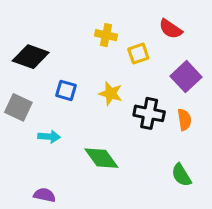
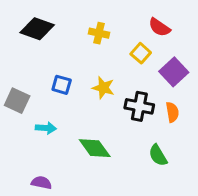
yellow square: (138, 54) -> (141, 53), moved, turned -30
black diamond: (31, 57) -> (37, 29), moved
green semicircle: (181, 175) -> (158, 155), moved

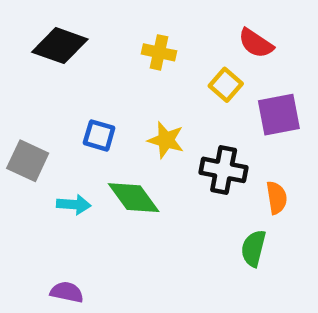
purple square: (174, 72) -> (279, 115), turned 32
orange semicircle: (172, 112) -> (277, 198), moved
green diamond: (95, 148) -> (134, 198), moved
green semicircle: (158, 155) -> (253, 248), turned 45

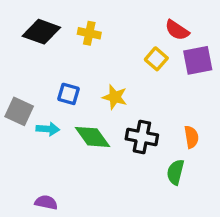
yellow cross: (159, 52) -> (89, 33), moved
purple square: (279, 115) -> (198, 60), moved
black cross: (224, 170) -> (142, 137), moved
cyan arrow: (74, 205) -> (48, 129), moved

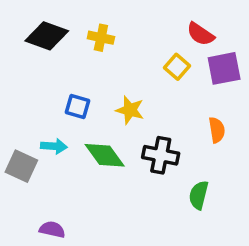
gray square: (19, 111) -> (21, 166), moved
orange semicircle: (191, 137) -> (217, 130), moved

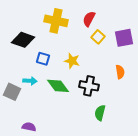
red semicircle: (200, 34) -> (89, 19), moved, turned 84
black diamond: (47, 36) -> (23, 40), moved
yellow cross: (101, 38) -> (56, 21), size x1.6
green semicircle: (199, 195) -> (100, 113), moved

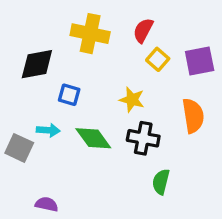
black diamond: (23, 40) -> (37, 64), turned -30
yellow star: (72, 61) -> (132, 100), moved
orange semicircle: (120, 72) -> (193, 116), size x1.5

